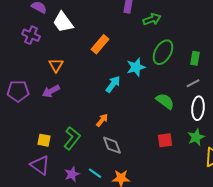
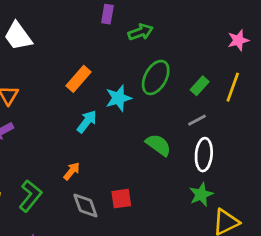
orange rectangle: (100, 44) -> (79, 79), moved
green rectangle: (195, 58) -> (200, 86), turned 32
red square: (165, 140) -> (121, 199), moved

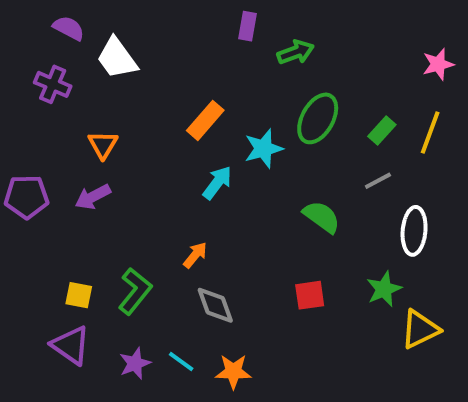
white ellipse: (204, 155) -> (414, 231), moved
red square: (121, 199) -> (310, 295), moved

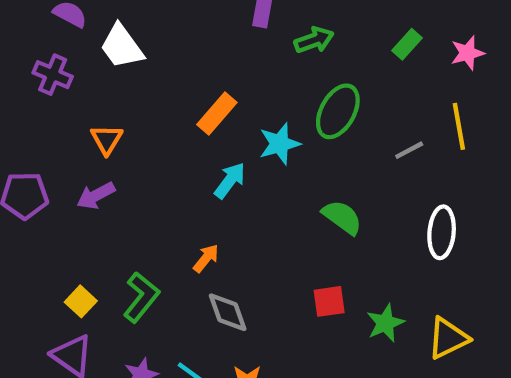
green rectangle: (382, 131) -> (407, 44), moved
yellow line: (430, 133) -> (459, 126), turned -30
gray line: (378, 181) -> (409, 150), moved
green star: (384, 289) -> (385, 323), moved
yellow square: (79, 295) -> (81, 301), turned 32

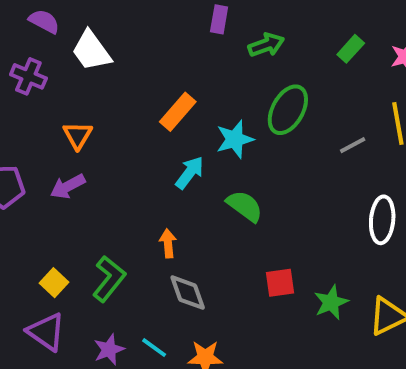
green semicircle: (342, 217) -> (245, 206), moved
orange arrow: (206, 258) -> (168, 243), turned -44

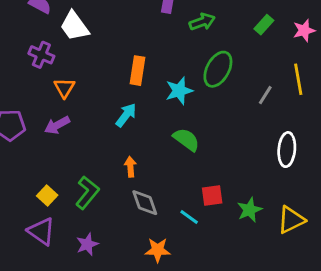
purple cross: (28, 76) -> (41, 55), moved
orange rectangle: (178, 112) -> (138, 71), turned -32
gray line: (353, 145) -> (265, 95), turned -30
cyan arrow: (190, 173) -> (126, 115), moved
cyan line: (154, 348) -> (189, 217), moved

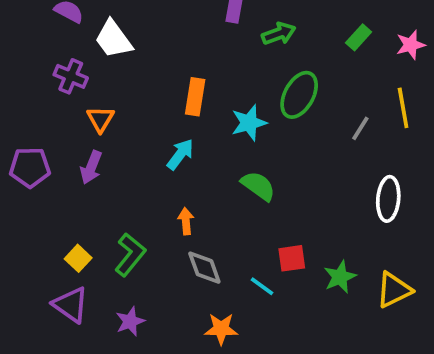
purple arrow: (57, 125) -> (91, 167), turned -40

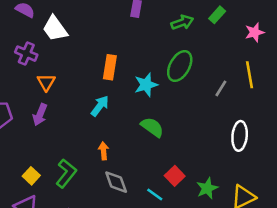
green arrow: (279, 34) -> (182, 22), moved
green rectangle: (359, 37) -> (217, 15), moved
red square: (292, 258) -> (175, 176), turned -36

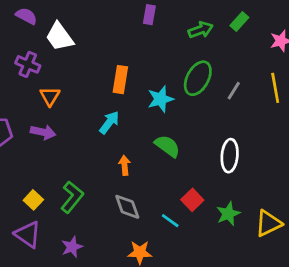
gray line: (221, 88) -> (234, 91), moved
purple arrow: (40, 115) -> (43, 132), turned -100
white ellipse: (240, 136) -> (230, 156), moved
orange arrow: (104, 151) -> (125, 165), moved

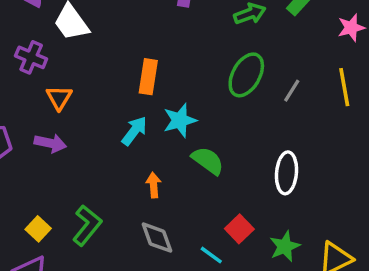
cyan star: (160, 99) -> (180, 120), moved

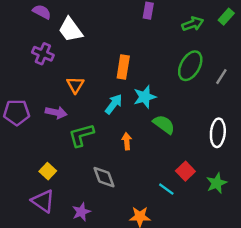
orange triangle: (59, 98) -> (75, 85), moved
green L-shape: (87, 225) -> (81, 135), moved, turned -144
gray diamond: (157, 238) -> (104, 177), moved

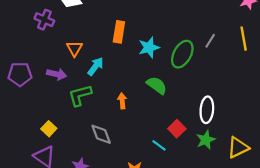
green ellipse: (190, 66) -> (182, 54), moved
cyan star: (145, 97) -> (149, 47), moved
cyan arrow: (114, 104) -> (96, 66), moved
white ellipse: (218, 133) -> (207, 110), moved

